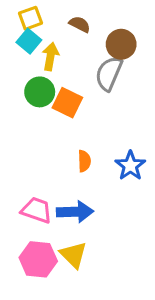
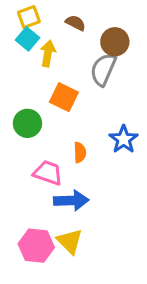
green circle: (40, 92) -> (27, 123), moved
blue star: (130, 166) -> (124, 139), moved
pink trapezoid: (37, 210) -> (48, 173), moved

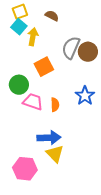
brown circle: (115, 42) -> (88, 52), moved
orange square: (64, 97) -> (44, 67), turned 36
pink trapezoid: (48, 173) -> (33, 102), moved
yellow triangle: (70, 241) -> (55, 154), moved

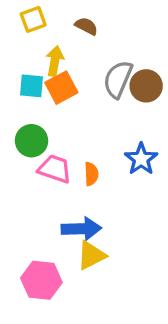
cyan square: (19, 27) -> (31, 86), moved, turned -35
orange square: (44, 67) -> (61, 88), moved
yellow triangle: (55, 154) -> (91, 255), turned 48

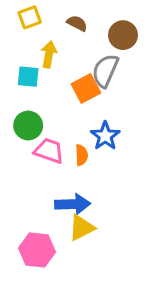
brown circle: (146, 86) -> (123, 35), moved
orange square: (61, 88) -> (86, 88), moved
blue star: (141, 159) -> (105, 136), moved

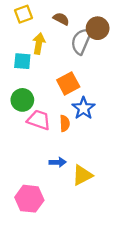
gray semicircle: (105, 71) -> (81, 41), moved
orange square: (86, 88) -> (68, 83), moved
blue arrow: (73, 204) -> (58, 162), size x0.6
yellow triangle: (82, 228) -> (82, 175), moved

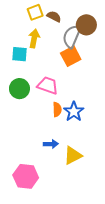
yellow square: (24, 14) -> (35, 12), moved
orange square: (68, 83) -> (71, 56), moved
blue star: (83, 108) -> (74, 112), moved
pink trapezoid: (39, 120) -> (48, 85), moved

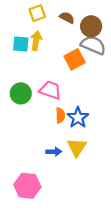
brown semicircle: (54, 16) -> (67, 18), moved
gray semicircle: (72, 36) -> (93, 45), moved, turned 90
cyan square: (19, 54) -> (21, 44), moved
yellow triangle: (73, 155) -> (77, 147), moved, turned -30

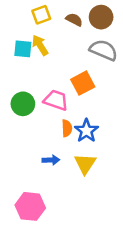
brown circle: (91, 26) -> (101, 17), moved
yellow arrow: (36, 41) -> (40, 45), turned -42
orange square: (75, 59) -> (83, 83), moved
blue arrow: (54, 152) -> (51, 160), moved

